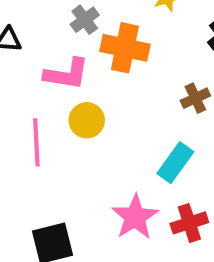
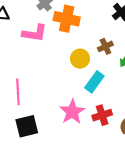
yellow circle: (87, 120) -> (80, 59), moved
pink line: (36, 142) -> (18, 92), moved

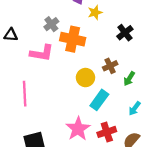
pink line: (18, 92) -> (25, 94), moved

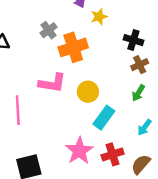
black cross: (125, 33) -> (133, 40), turned -35
orange cross: (73, 39) -> (73, 47), turned -30
pink L-shape: (42, 53) -> (52, 83), moved
brown cross: (110, 66) -> (140, 65), moved

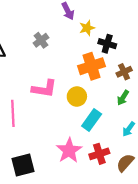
black cross: (133, 40) -> (107, 44), moved
orange cross: (73, 47) -> (92, 66), moved

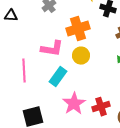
orange cross: (92, 66) -> (78, 29), moved
cyan rectangle: (92, 120) -> (58, 77), moved

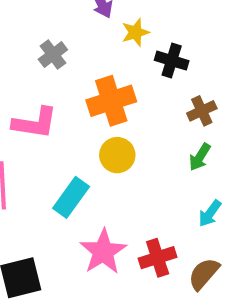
pink L-shape: (52, 49) -> (35, 123), moved

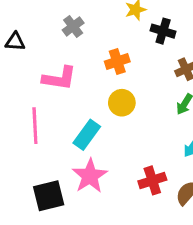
orange cross: (111, 101) -> (117, 62), size x0.7
pink star: (103, 252) -> (90, 176), moved

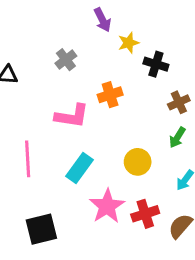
pink L-shape: (59, 78) -> (72, 116), moved
yellow circle: (122, 103) -> (138, 162), moved
pink star: (90, 176) -> (107, 206), moved

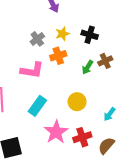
yellow star: (128, 43) -> (62, 34), moved
gray cross: (66, 60) -> (37, 39), moved
green arrow: (177, 137) -> (88, 67), moved

